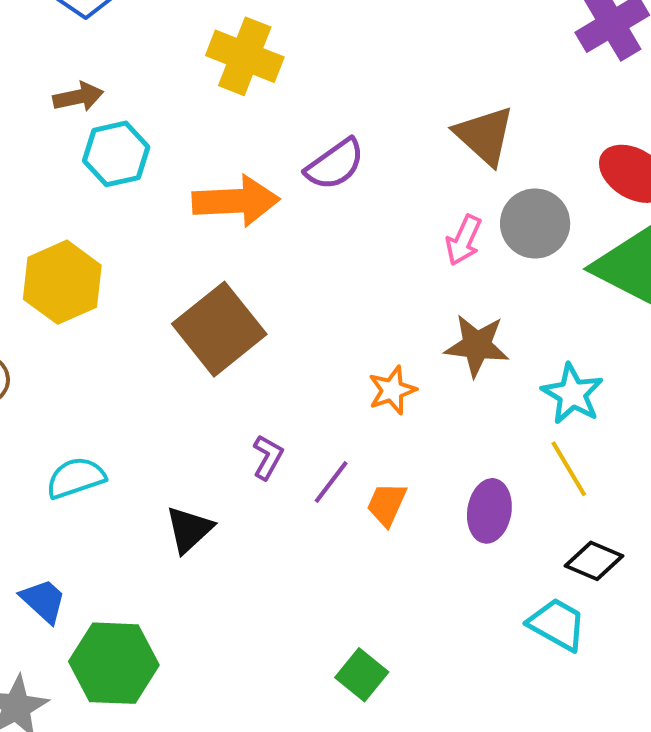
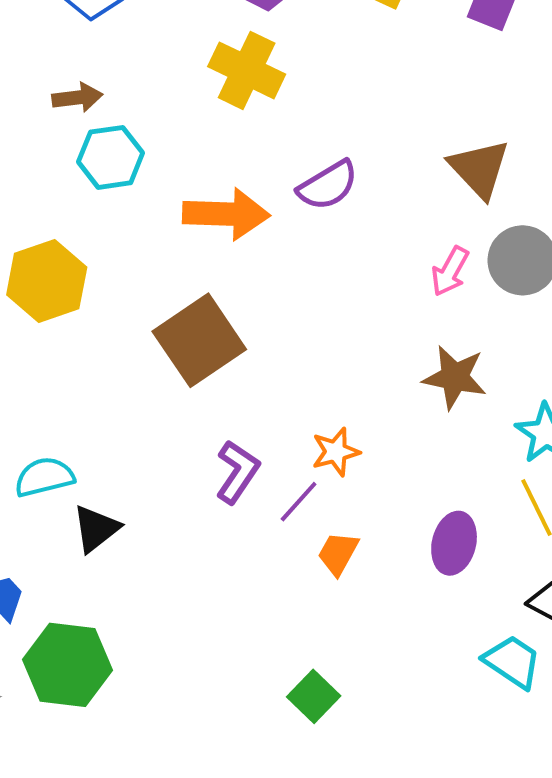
orange star: (392, 390) -> (336, 452), moved
purple L-shape: (268, 457) -> (237, 472), size x1.4
orange trapezoid: (387, 504) -> (338, 553), moved
black triangle: (189, 529) -> (96, 529), moved

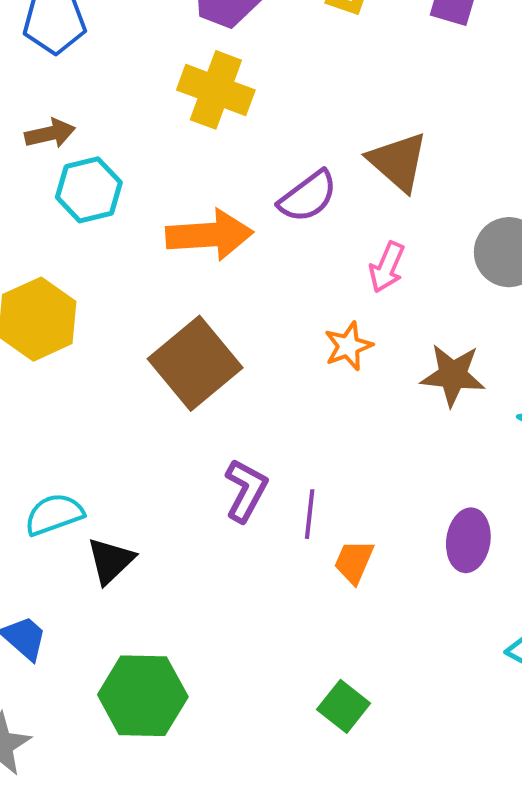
brown triangle: (479, 169) -> (398, 162), moved
pink arrow: (450, 271) -> (387, 267), moved
orange star: (336, 452) -> (348, 346), moved
purple line: (299, 502) -> (310, 514), turned -30
green hexagon: (68, 665) -> (143, 696), moved

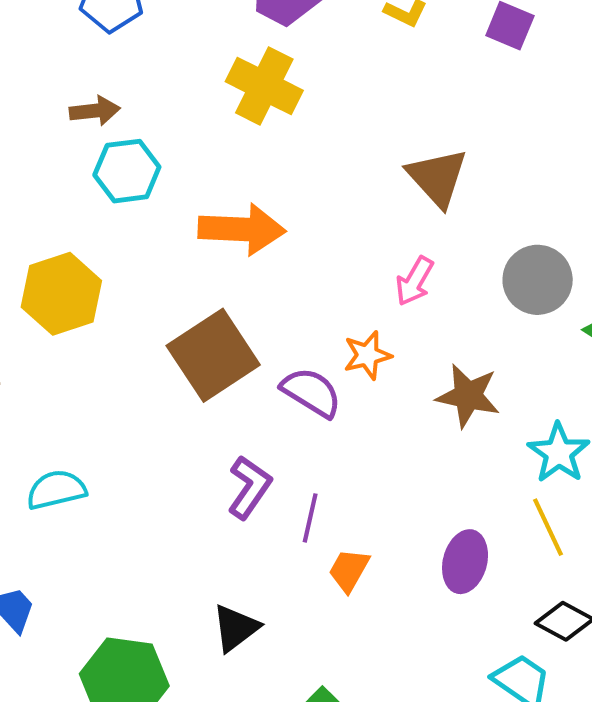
purple semicircle: (308, 196) -> (311, 392), moved, turned -118
black triangle: (111, 561) -> (236, 628), moved

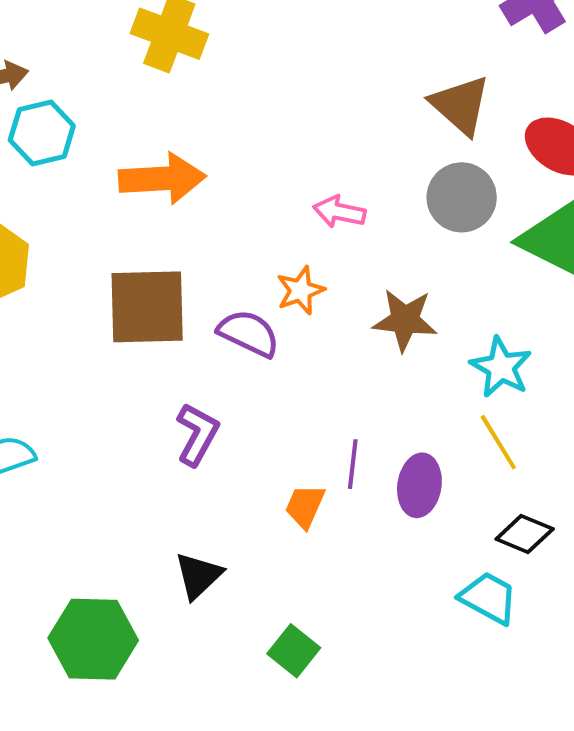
brown triangle: (437, 177) -> (460, 105), moved
pink arrow: (415, 281) -> (339, 212), turned 78
brown square: (213, 355) -> (147, 307), turned 38
purple line: (310, 518) -> (353, 464), moved

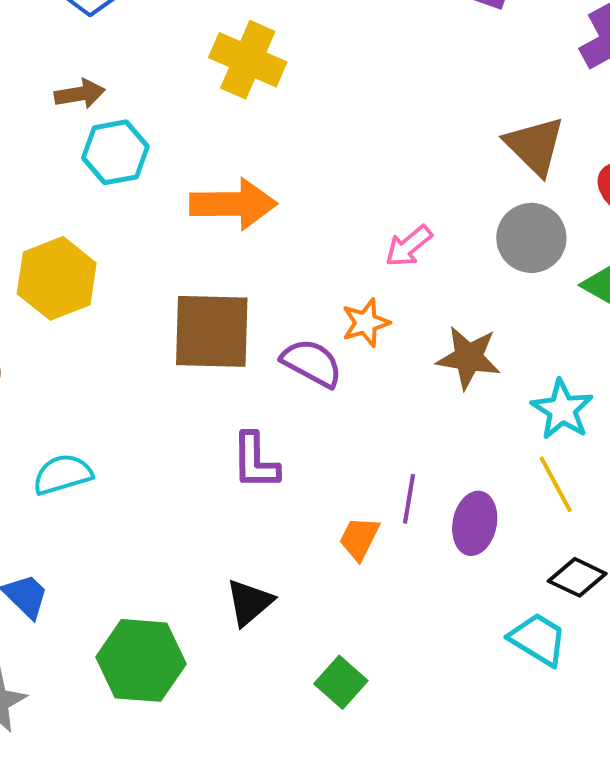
pink arrow: (339, 212) -> (409, 246), turned -54
purple L-shape: (197, 434) -> (255, 461), turned 148

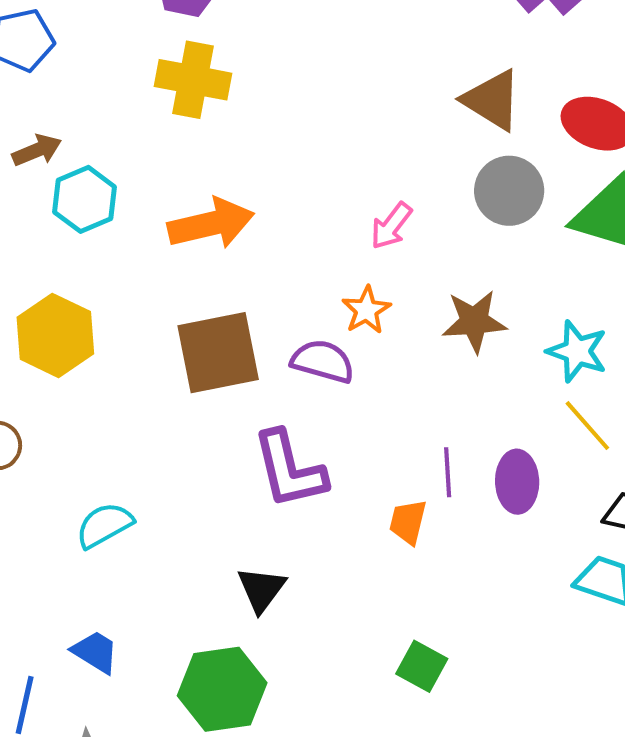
purple L-shape: (255, 461) -> (289, 470), size x1.4
black triangle: (249, 602) -> (261, 589), moved

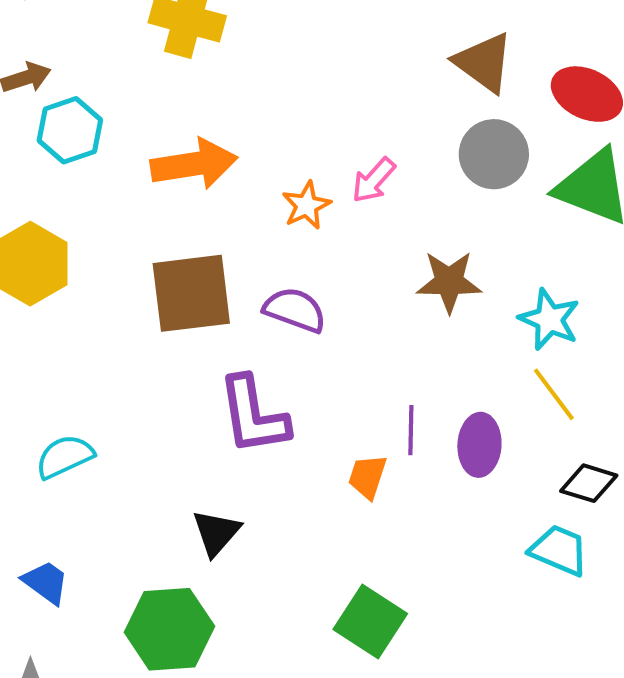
orange star: (366, 310) -> (306, 205), moved
green square: (422, 666) -> (370, 622), size x1.4

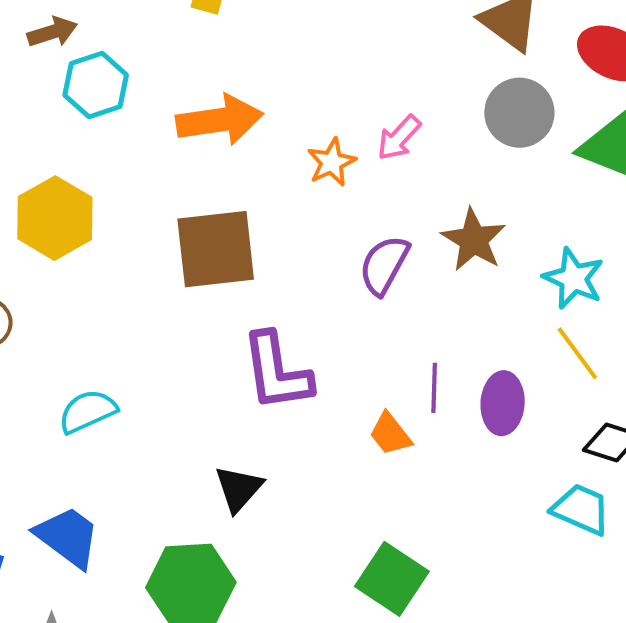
brown star: (449, 282) -> (474, 240), turned 30
purple semicircle: (295, 310) -> (384, 265), moved, turned -82
orange trapezoid: (367, 477) -> (390, 434), turned -57
blue trapezoid: (46, 582) -> (68, 537), size x1.4

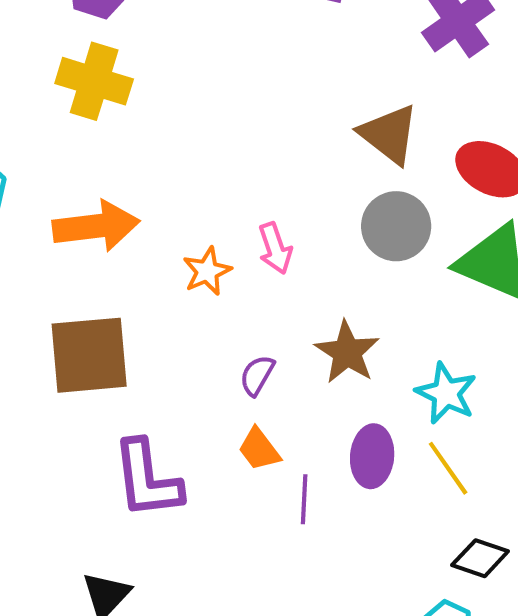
pink arrow: (399, 138) -> (275, 248), turned -63
purple semicircle: (384, 265) -> (257, 375), size x0.7
purple ellipse: (503, 403) -> (372, 456), moved
orange trapezoid: (390, 434) -> (259, 449), moved

